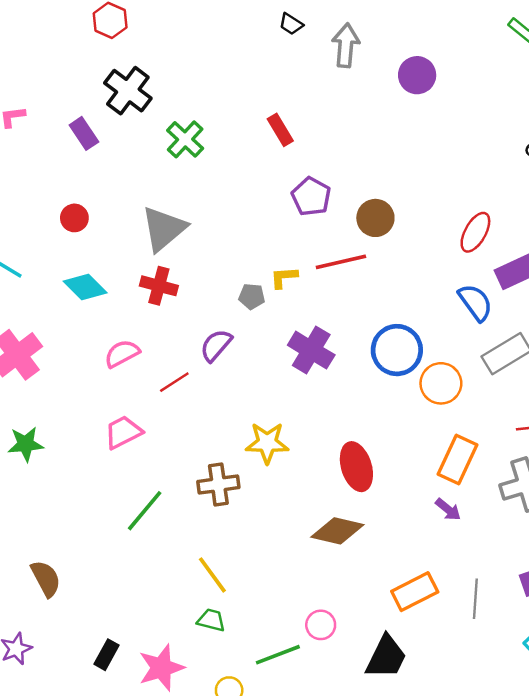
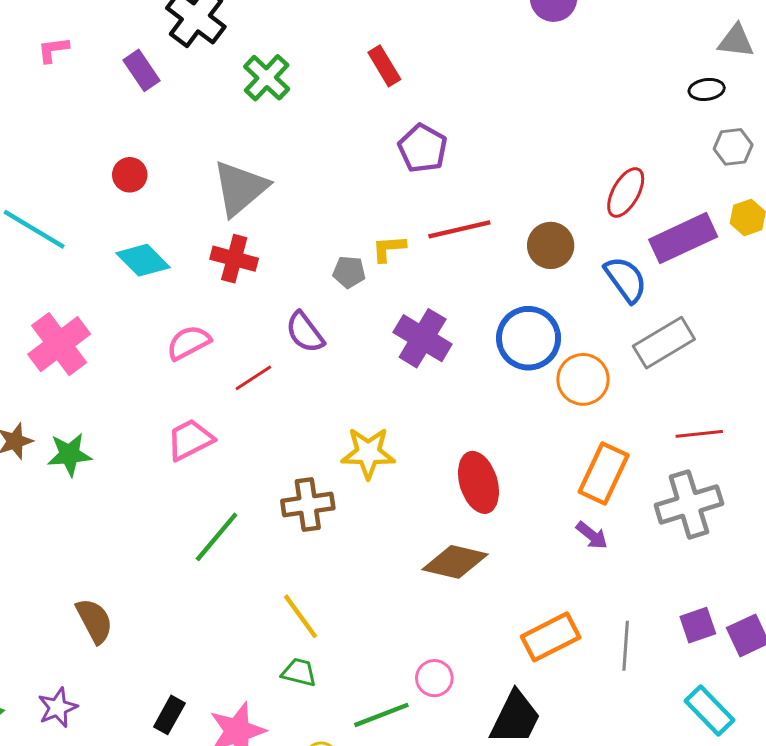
brown circle: (375, 218) -> (551, 245), moved
purple semicircle: (216, 345) -> (305, 332), turned -78

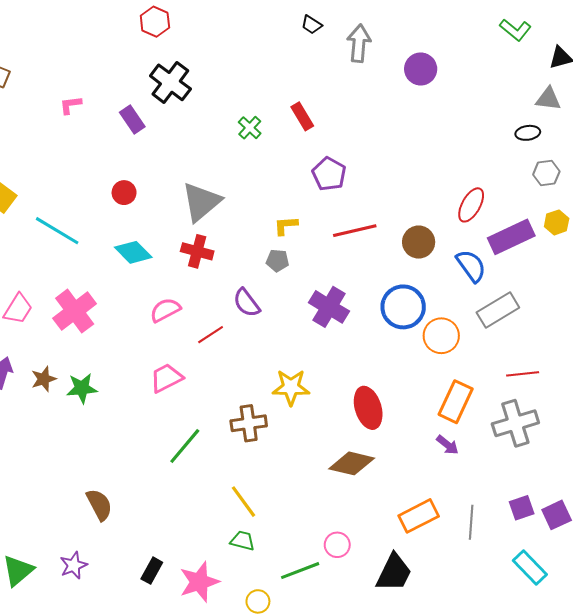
green cross: (267, 78) -> (250, 128), moved, size x0.7
yellow L-shape: (389, 248) -> (286, 226), moved

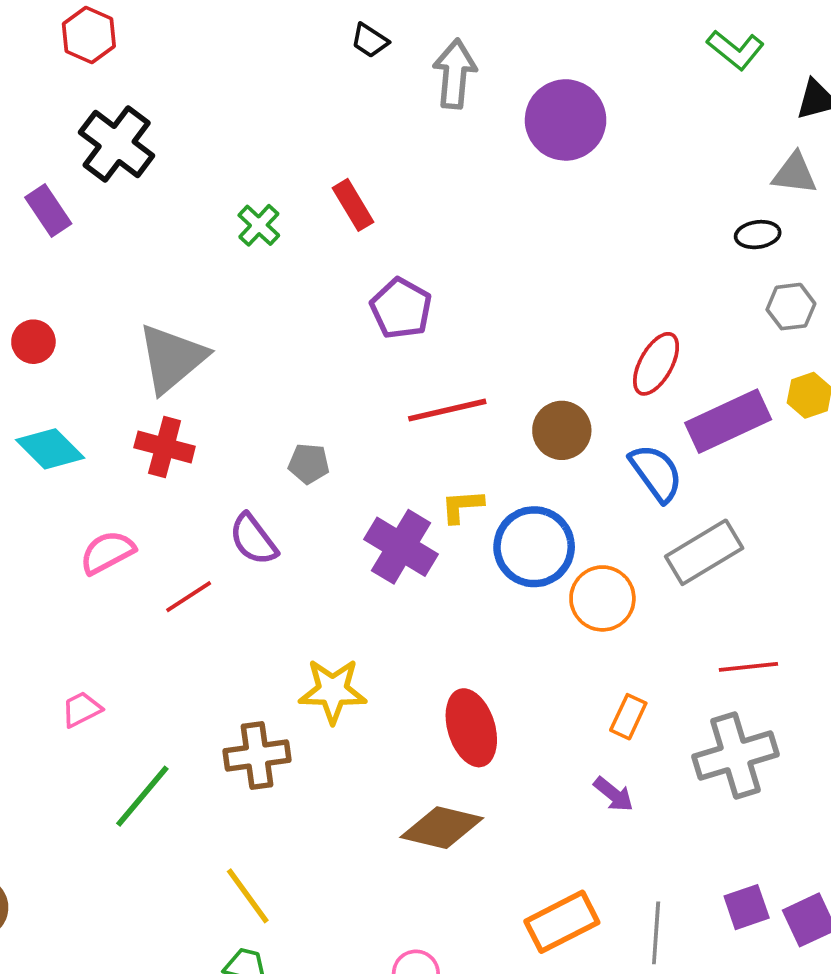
purple circle: (421, 69) -> (566, 120), size x1.4
yellow L-shape: (286, 226) -> (462, 506), moved
pink trapezoid: (166, 378) -> (81, 709), moved, size x0.7
orange rectangle: (456, 402) -> (628, 717), size x0.6

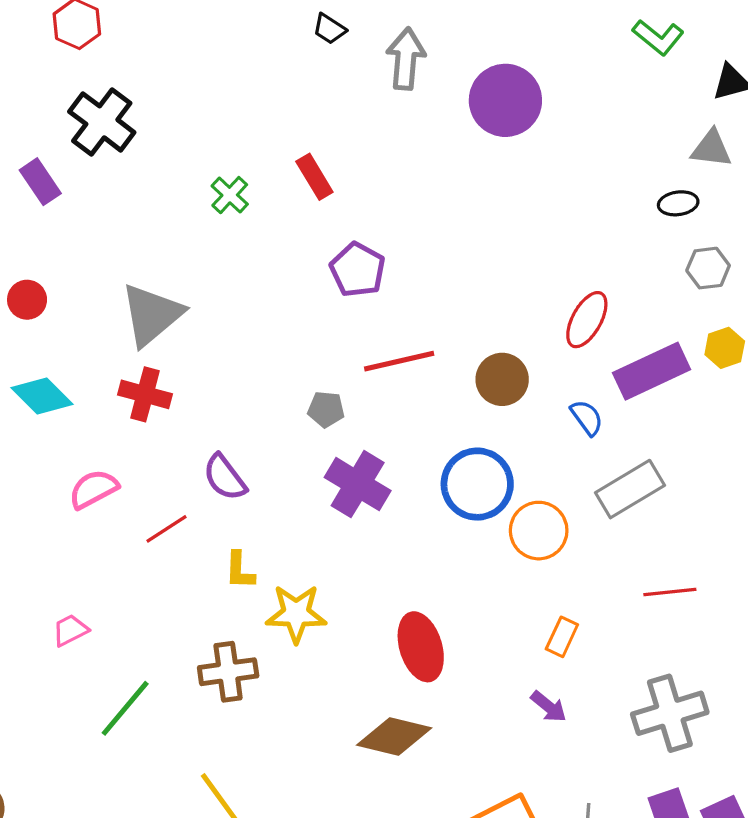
gray pentagon: (309, 464) -> (326, 409), moved
blue semicircle: (656, 473) -> (587, 418), size x0.7
yellow L-shape: (462, 506) -> (240, 570), moved, turned -84
gray cross: (735, 756) -> (670, 713), moved

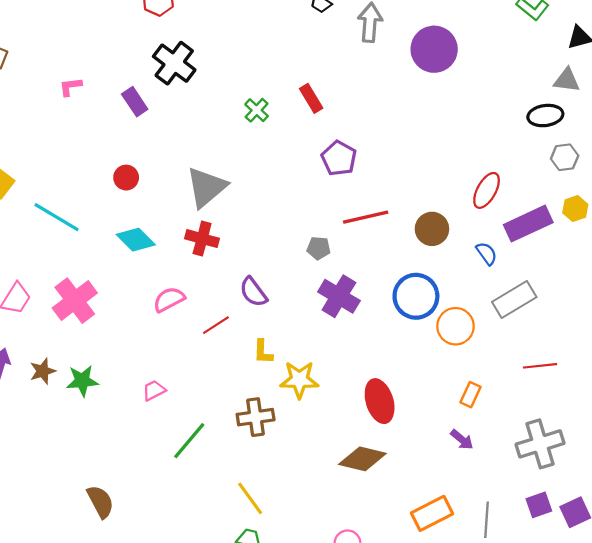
black ellipse: (678, 203) -> (545, 116), size x1.4

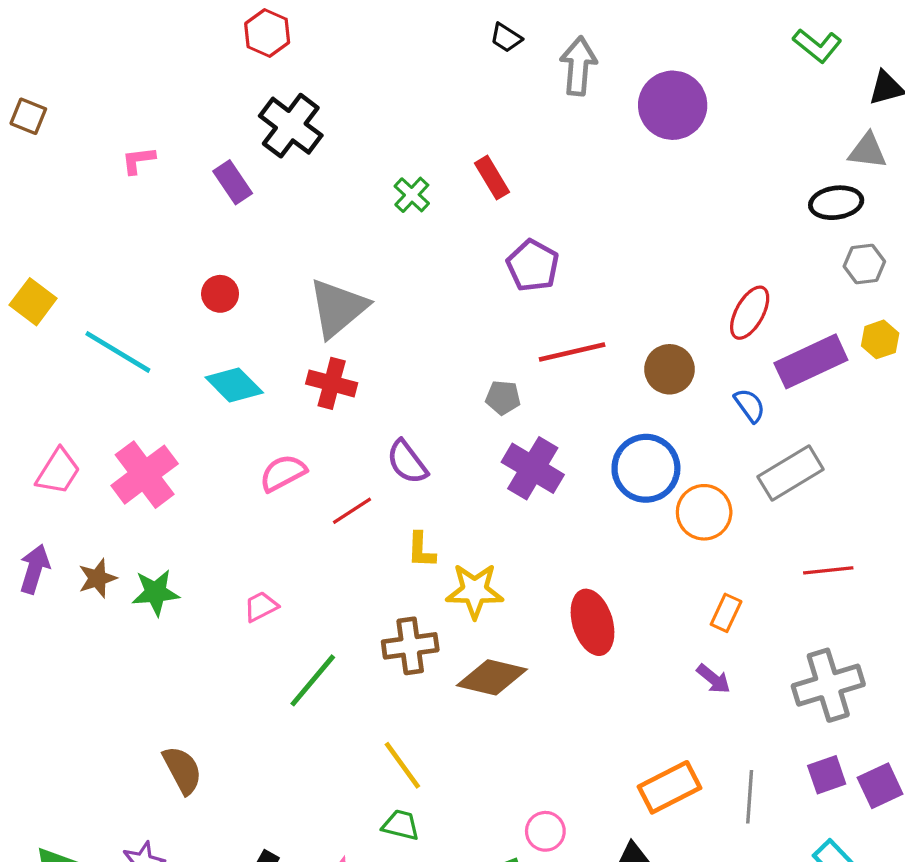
brown diamond: (362, 459) -> (492, 677), moved

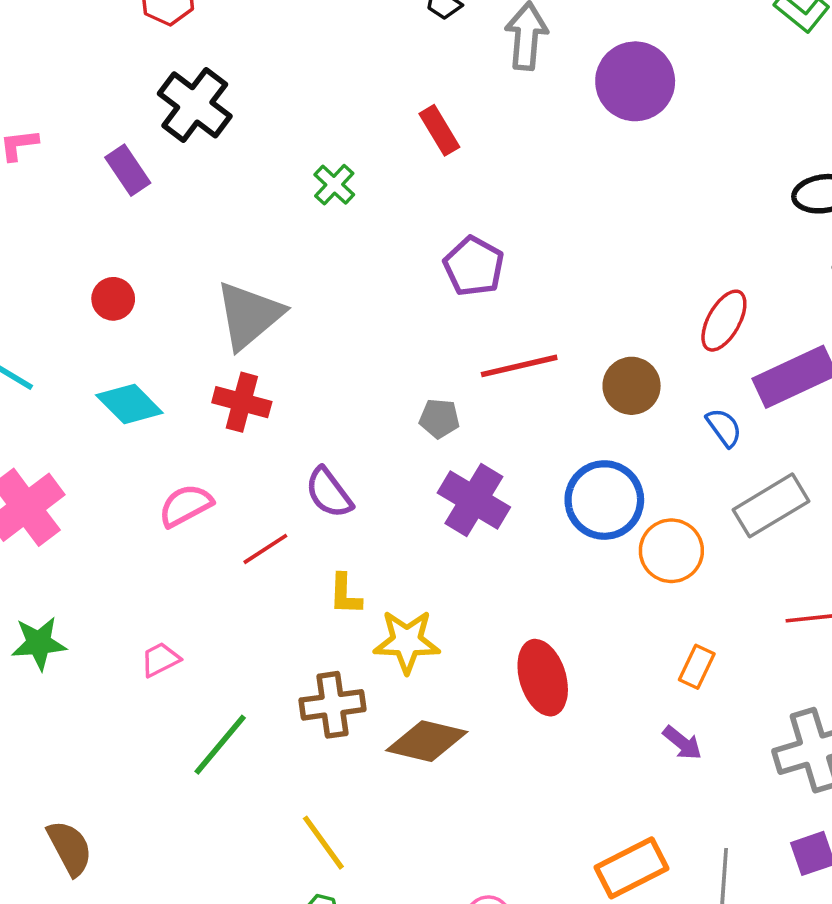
red rectangle: (492, 178) -> (439, 130), moved

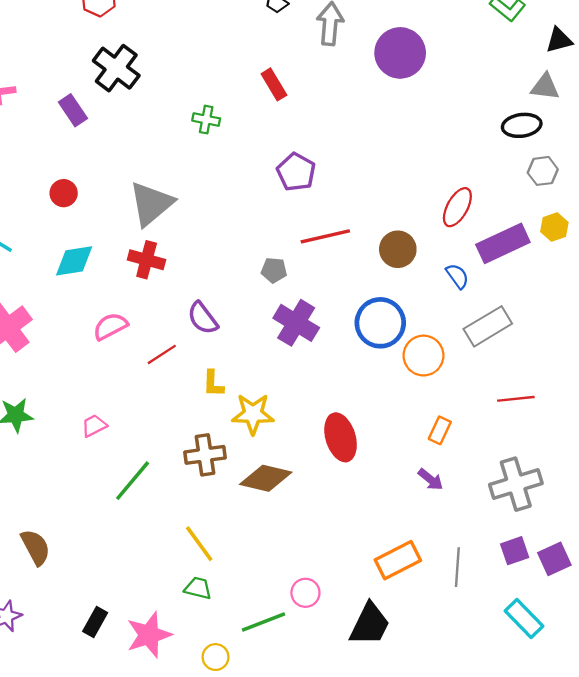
green cross: (334, 185) -> (206, 120), turned -32
cyan diamond: (129, 404) -> (74, 261), turned -54

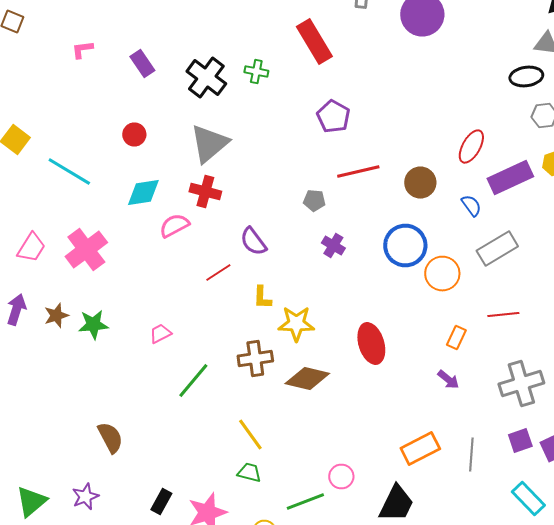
black cross: (116, 68) -> (206, 78), moved
red rectangle: (274, 84) -> (314, 42), size x1.6
purple cross: (296, 323) -> (333, 246), size x0.6
pink semicircle: (110, 326) -> (174, 226), moved
red line: (516, 399) -> (503, 314), moved

